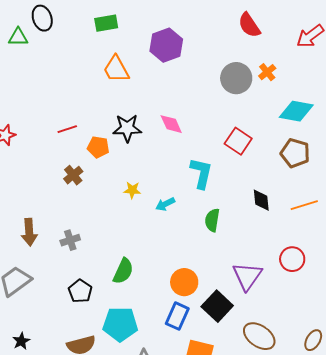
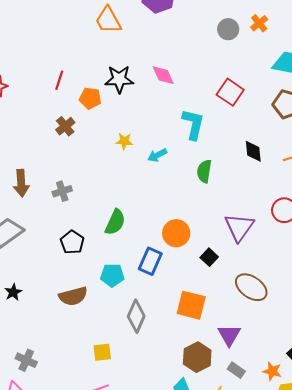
gray circle: (236, 78) -> (228, 29), size x0.7
red line: (67, 129) -> (59, 80), turned -54
black square: (217, 306) -> (209, 257), size x0.6
blue rectangle: (177, 316) -> (150, 261), moved
cyan pentagon: (120, 324) -> (112, 275), size x0.7

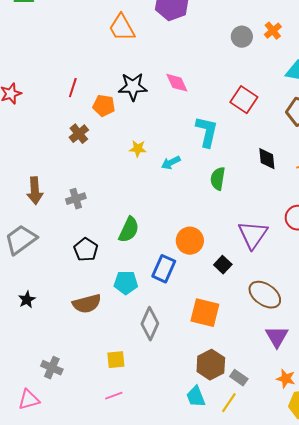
purple triangle: (229, 335) -> (277, 337), moved
gray cross: (26, 360) -> (52, 368), moved
gray rectangle: (236, 370) -> (239, 378), moved

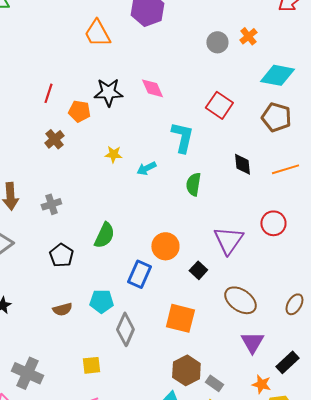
cyan pentagon: (126, 283) -> (101, 301), moved
brown semicircle: (87, 304) -> (62, 309), size x0.7
gray cross: (52, 368) -> (27, 373), size x1.4

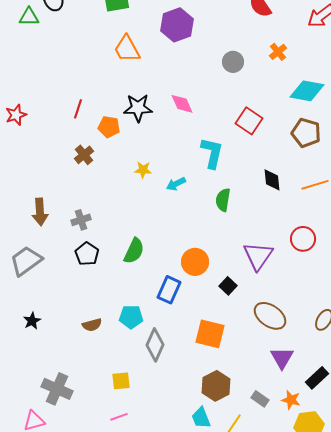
gray circle: (217, 42) -> (233, 62), moved
black pentagon: (61, 255) -> (87, 254), moved
gray rectangle: (214, 383) -> (260, 399), moved

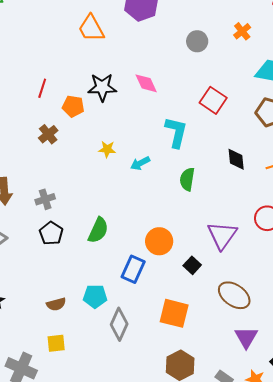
yellow square: (121, 381) -> (56, 343), moved

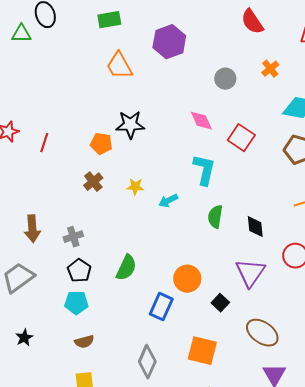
pink diamond: (146, 83) -> (201, 121), moved
red line: (42, 88) -> (44, 143), moved
brown cross: (48, 134) -> (93, 182), moved
black diamond: (236, 159) -> (255, 227), moved
cyan pentagon: (95, 296) -> (76, 303), moved

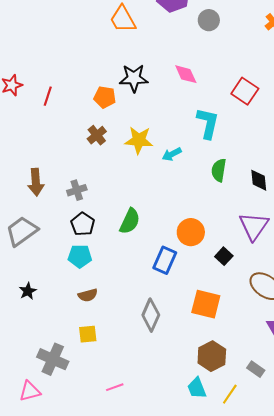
gray circle: (225, 79) -> (209, 20), moved
pink diamond: (201, 121) -> (186, 74), moved
yellow star: (135, 187) -> (139, 140), size x1.6

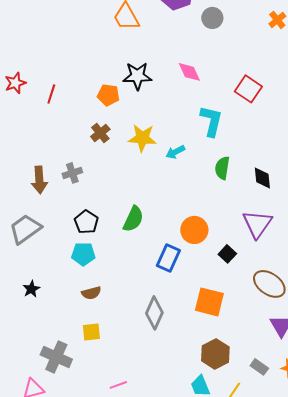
gray cross: (77, 190) -> (72, 173), moved

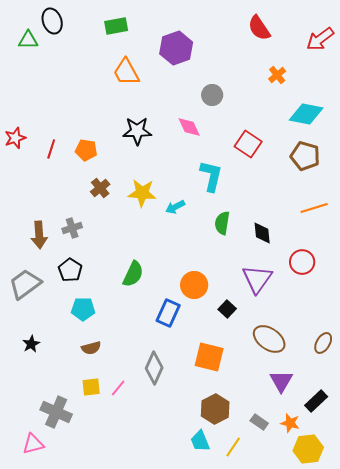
gray circle: (212, 18) -> (212, 95), moved
orange pentagon: (108, 95) -> (86, 150), moved
black pentagon: (86, 222) -> (70, 270), moved
pink line: (118, 385) -> (118, 388), moved, turned -30

